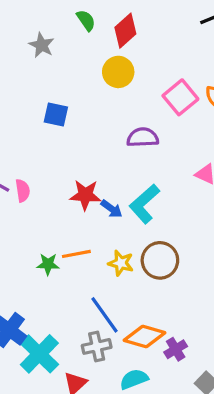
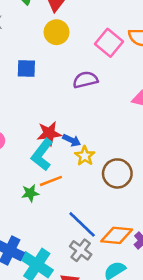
blue square: (56, 114) -> (26, 68), moved
cyan L-shape: (144, 204) -> (42, 155), moved
yellow star: (121, 263) -> (85, 156), moved, turned 30
gray cross: (97, 346) -> (81, 250), turned -30

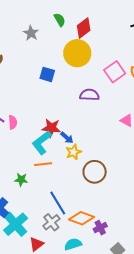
yellow circle: (56, 32) -> (77, 53), size x1.4
green star: (30, 193) -> (21, 180), moved

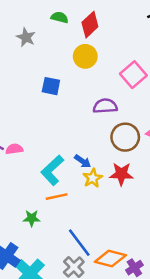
green semicircle: (60, 20) -> (60, 17), turned -40
yellow circle: (77, 53) -> (85, 56), size x0.7
pink semicircle: (13, 122) -> (14, 149), turned -88
red star: (51, 128) -> (121, 174), moved
brown circle: (95, 172) -> (125, 137), moved

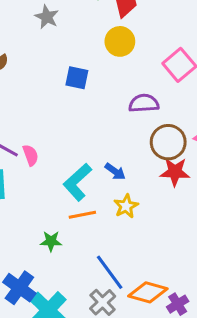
pink semicircle: (14, 149) -> (31, 155), turned 77
red star: (121, 174) -> (175, 172), moved
yellow star: (93, 178) -> (126, 206), moved

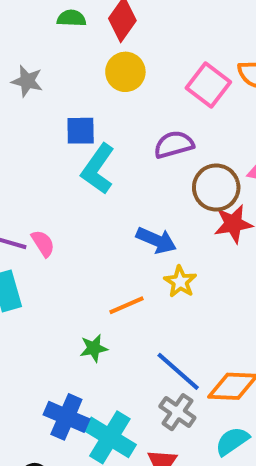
gray star: (47, 17) -> (27, 81), moved
blue arrow: (115, 171) -> (156, 240), size x1.4
cyan L-shape: (77, 182) -> (98, 169), moved

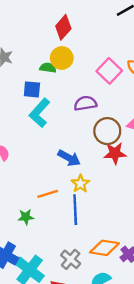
green semicircle: (71, 18) -> (48, 68), moved
blue line: (178, 371) -> (75, 210), moved, turned 40

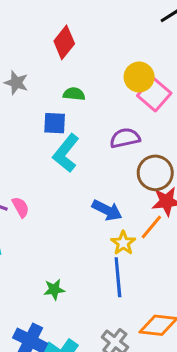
red diamond: (63, 27) -> (64, 42), moved
yellow circle: (62, 58) -> (139, 77), moved
orange line: (48, 194) -> (151, 227), moved, turned -30

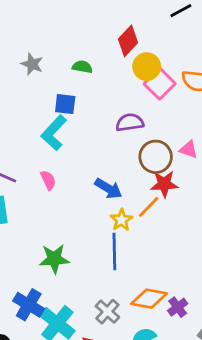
red diamond: (64, 42) -> (128, 41), moved
green semicircle: (74, 94) -> (82, 67), moved
cyan L-shape: (66, 153) -> (54, 133), moved
pink semicircle: (21, 207) -> (48, 180), moved
green star: (54, 290) -> (54, 259), size x1.5

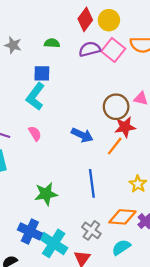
yellow circle: (147, 67) -> (109, 20), moved
purple semicircle: (130, 123) -> (90, 49), moved
yellow star: (121, 220) -> (138, 184), moved

